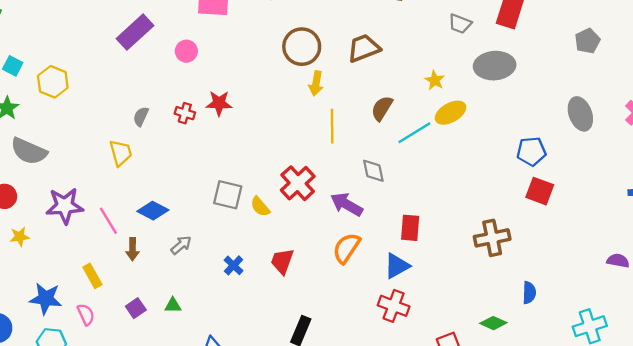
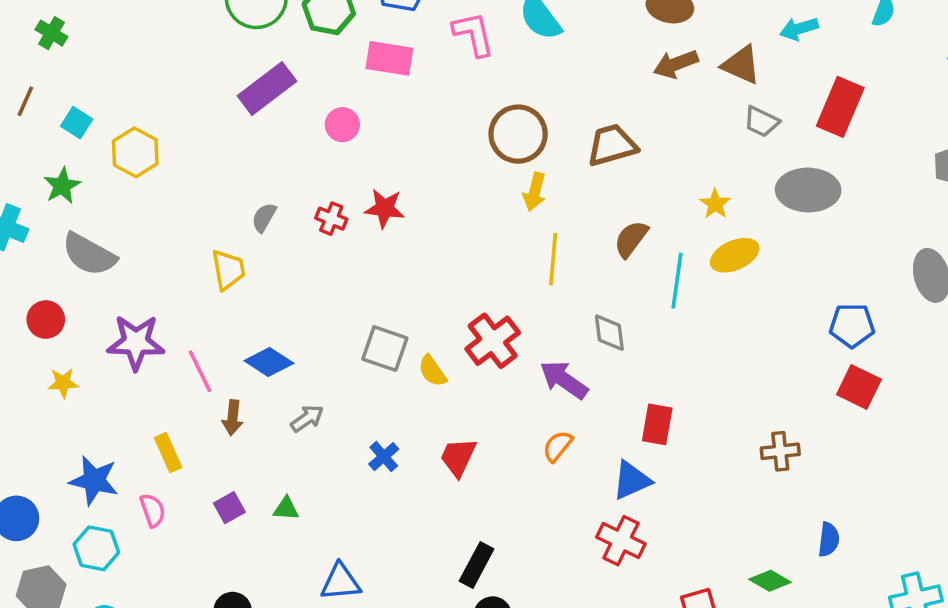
cyan line: (414, 133) -> (677, 281), turned -56
brown cross: (492, 238) -> (780, 451), size x0.7
orange semicircle: (346, 248) -> (558, 446), size x0.7

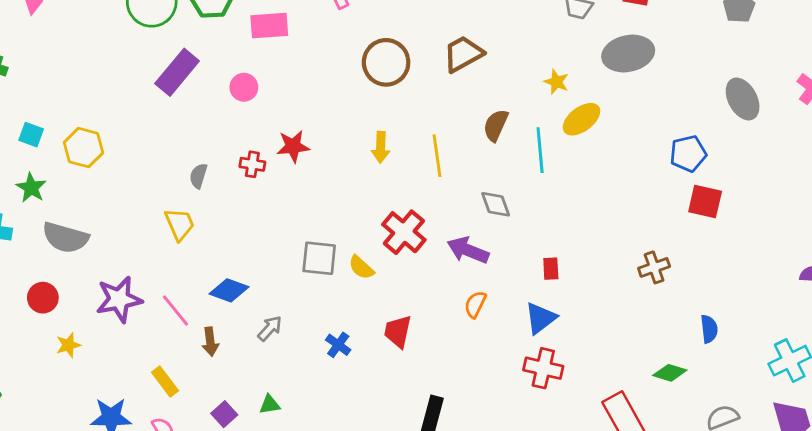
yellow arrow: (535, 192) -> (381, 147), moved
red rectangle: (657, 424) -> (551, 269), size x0.7

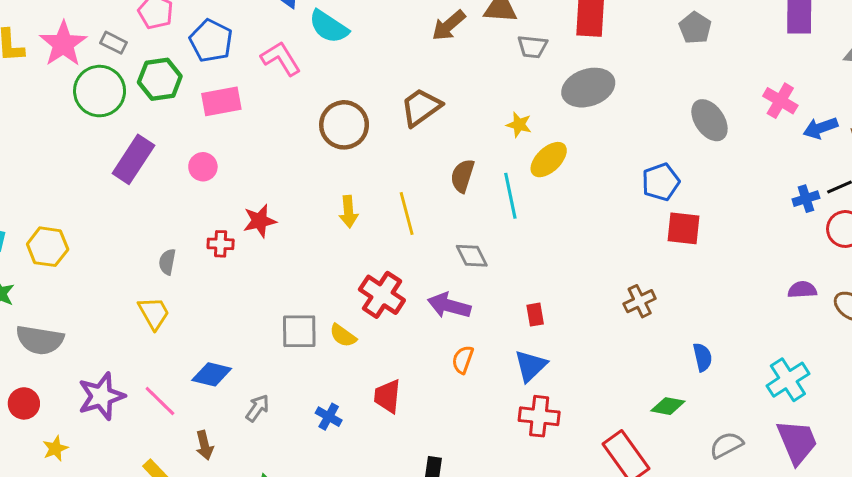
brown arrow: (210, 342) -> (205, 445), moved

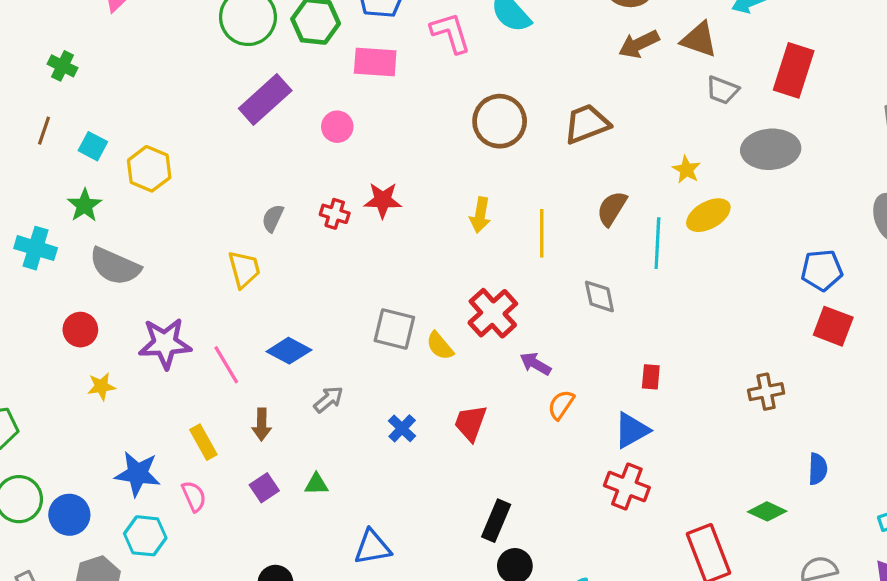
purple arrow: (449, 306) -> (535, 364), moved, size x0.7

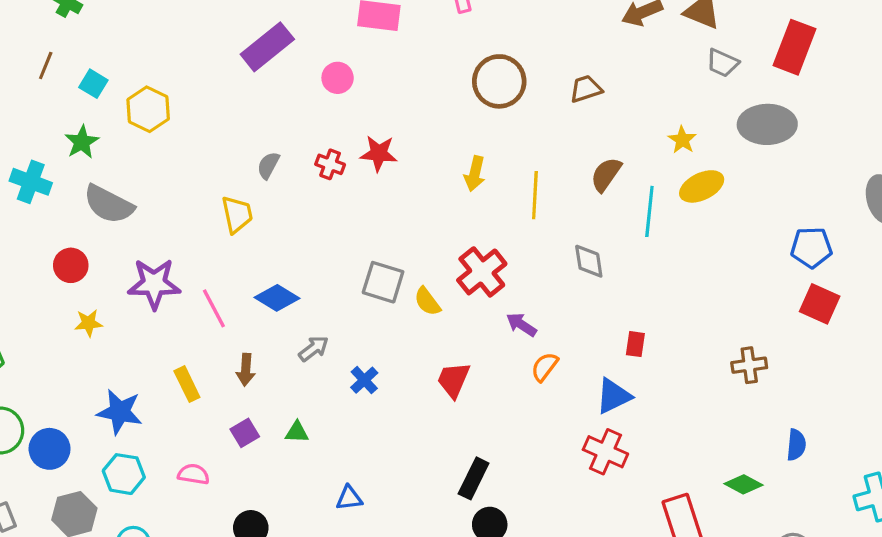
brown trapezoid: (587, 124) -> (586, 89), size x0.7
blue cross: (402, 428) -> (364, 380), moved
pink semicircle: (194, 496) -> (194, 474), moved, turned -60
blue triangle: (372, 547) -> (349, 498), size x0.7

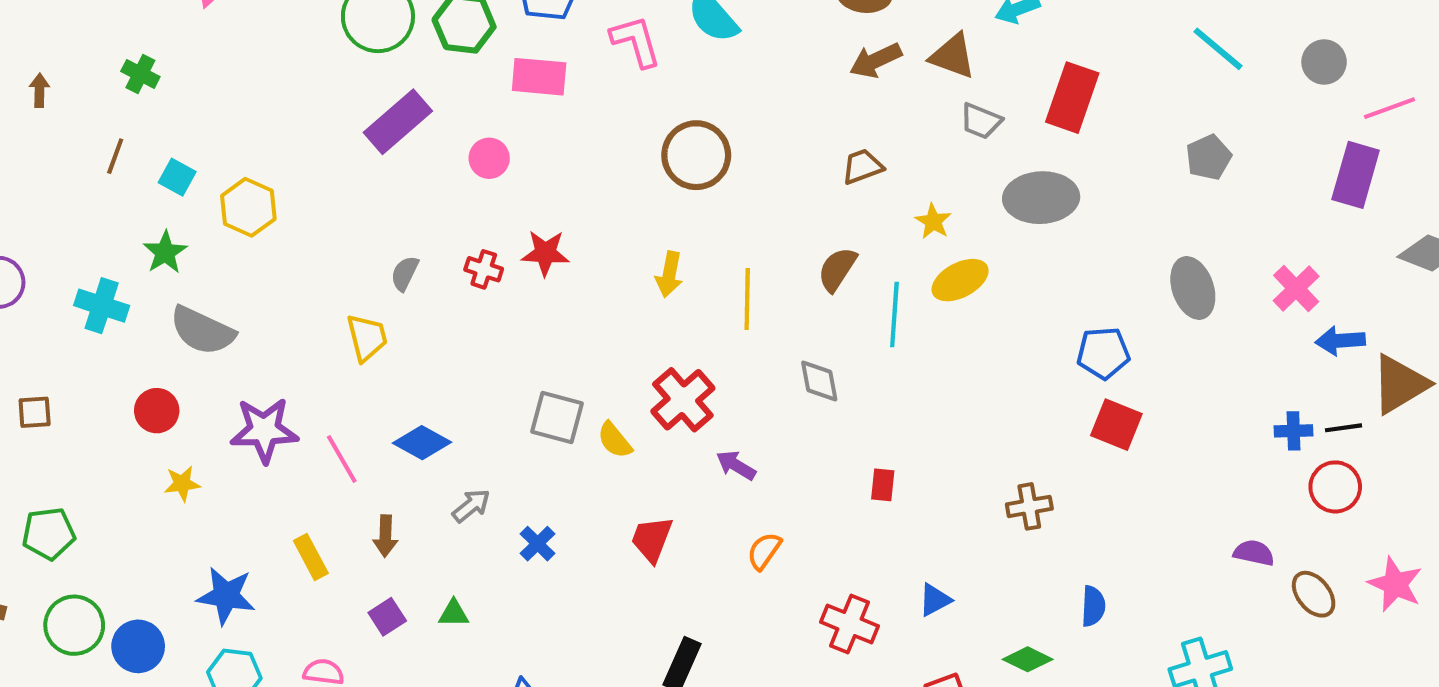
brown trapezoid: (586, 89) -> (862, 166), moved
orange semicircle: (545, 367) -> (764, 551), moved
blue triangle: (613, 396) -> (935, 600), moved, size x0.7

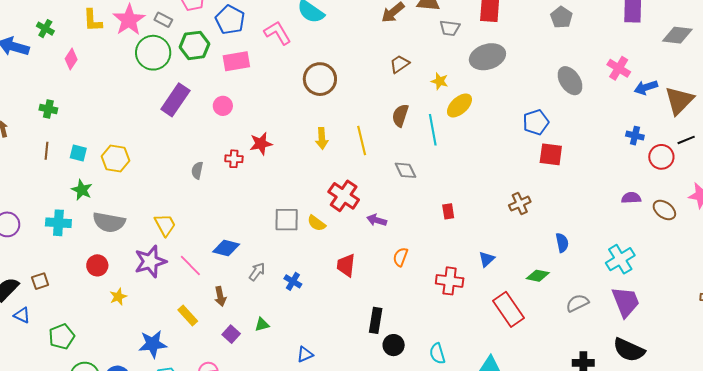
yellow trapezoid: (367, 338) -> (165, 225), moved
black line: (1343, 428) -> (686, 140), moved
blue cross: (1294, 431) -> (635, 136), turned 30

